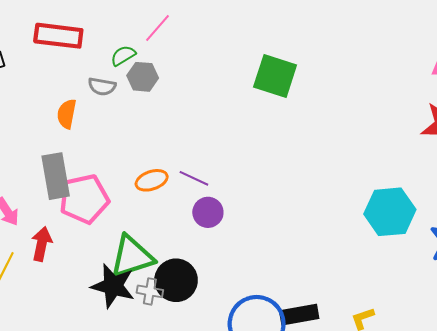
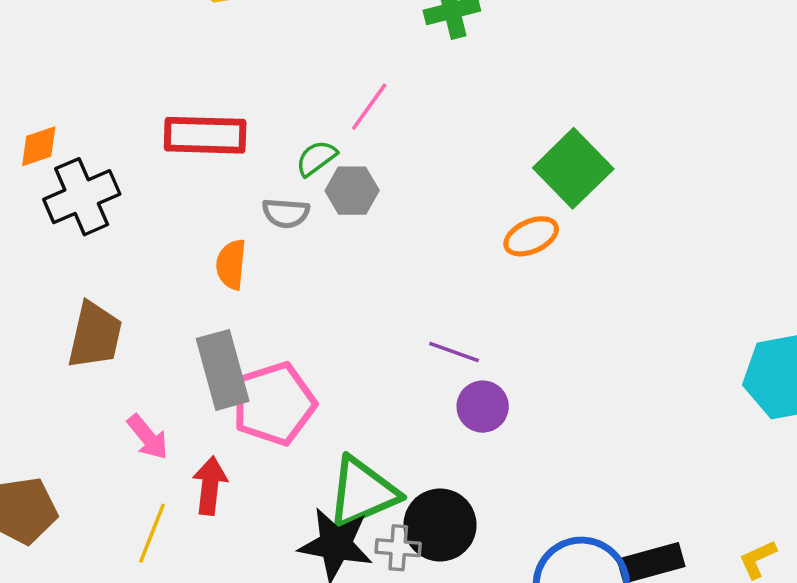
green square: (275, 76) -> (573, 168), turned 33
orange ellipse: (152, 180) -> (531, 236), moved

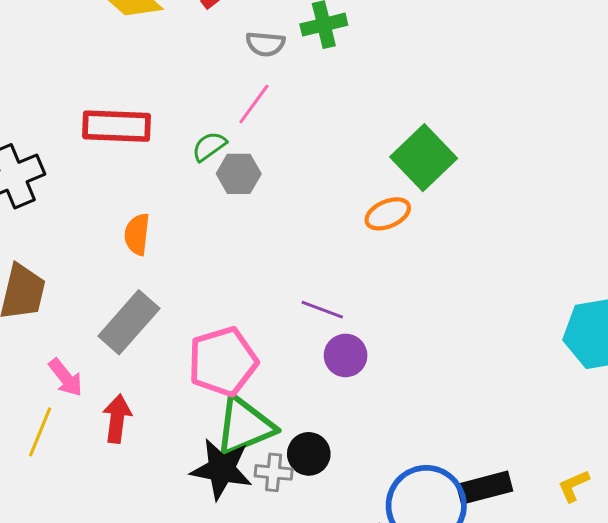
gray semicircle: (286, 213) -> (265, 44), moved
gray rectangle: (223, 370) -> (129, 322), turned 56
pink pentagon: (274, 404) -> (223, 362), moved
black circle: (440, 525) -> (309, 454), size x0.7
yellow line: (152, 533) -> (40, 432), moved

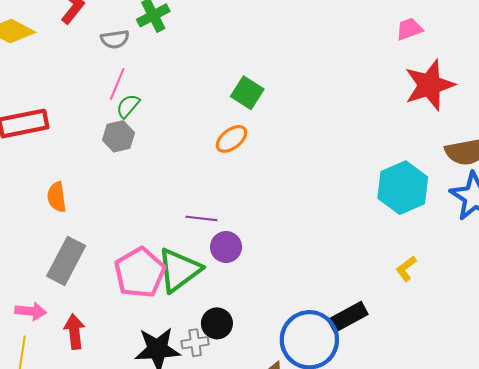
green semicircle: (209, 146) -> (128, 106), moved
green square: (424, 158) -> (247, 93), size x0.7
pink arrow: (66, 378) -> (31, 311), turned -32
green triangle: (244, 426) -> (179, 270), moved
yellow L-shape: (574, 486) -> (406, 269), moved

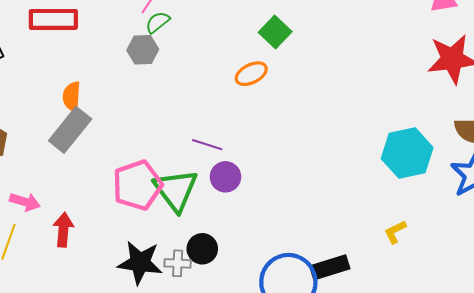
gray rectangle: (66, 261) -> (70, 130), moved
green triangle: (179, 270) -> (176, 190), turned -42

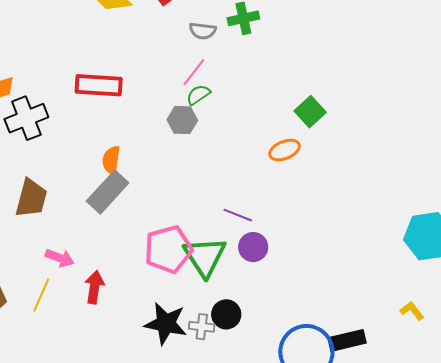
yellow L-shape: (395, 232) -> (412, 311), turned 75

